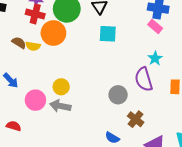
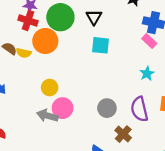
purple semicircle: (144, 79) -> (139, 109), moved
yellow circle: (61, 87) -> (50, 88), moved
pink circle: (35, 100) -> (63, 108), moved

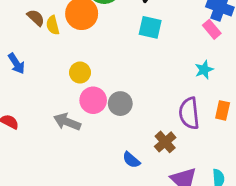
yellow semicircle: (24, 53) -> (53, 25), turned 56
gray circle: (107, 108) -> (120, 104), moved
gray arrow: (47, 116) -> (67, 122), moved

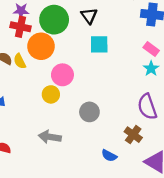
pink rectangle: (212, 29) -> (151, 49), moved
pink circle: (93, 100) -> (62, 75), moved

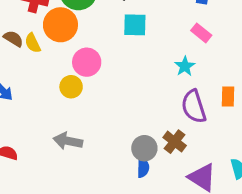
cyan star: (151, 68) -> (185, 66), moved
gray circle: (89, 112) -> (144, 148), moved
blue semicircle: (109, 156) -> (143, 167), turned -119

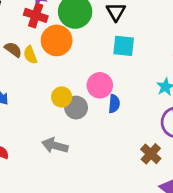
pink circle: (87, 62) -> (100, 85), moved
gray circle: (144, 148) -> (76, 108), moved
blue semicircle: (143, 167) -> (114, 104), moved

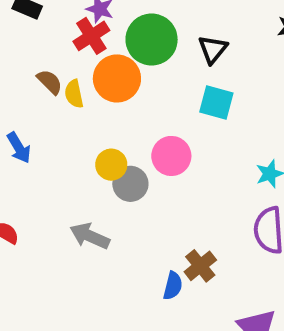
red cross: (36, 15) -> (91, 36), turned 30
blue semicircle: (114, 104) -> (173, 286), moved
brown cross: (151, 154) -> (200, 266), moved

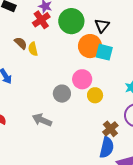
orange circle: (117, 78) -> (90, 46), moved
yellow circle: (111, 165) -> (95, 95), moved
brown cross: (200, 266) -> (110, 129), moved
blue semicircle: (173, 286) -> (107, 147), moved, size x1.5

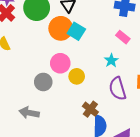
cyan square: (104, 52) -> (76, 31), turned 30
brown cross: (110, 129) -> (90, 109), moved

